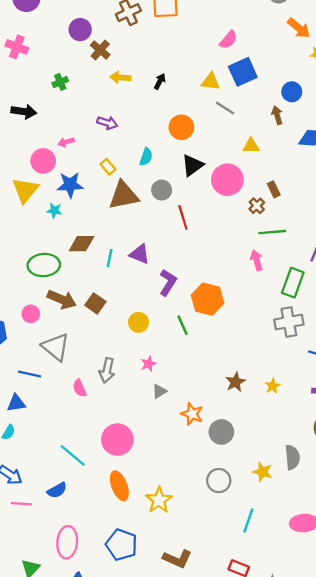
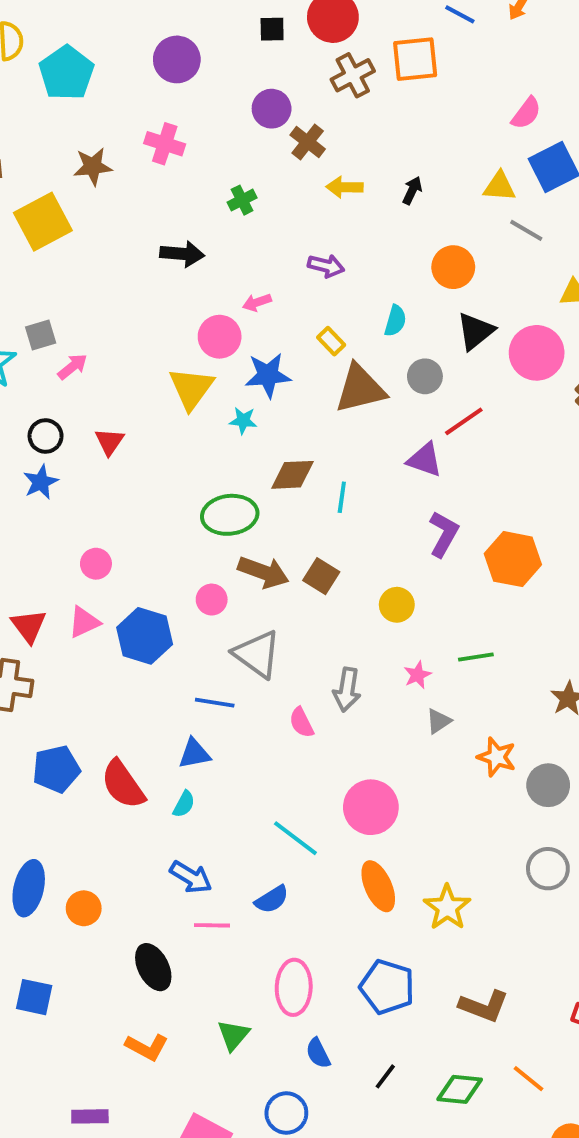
red line: (183, 217) -> (464, 421), turned 75
purple triangle: (140, 254) -> (425, 460), moved
green line: (182, 325) -> (476, 657), moved, turned -72

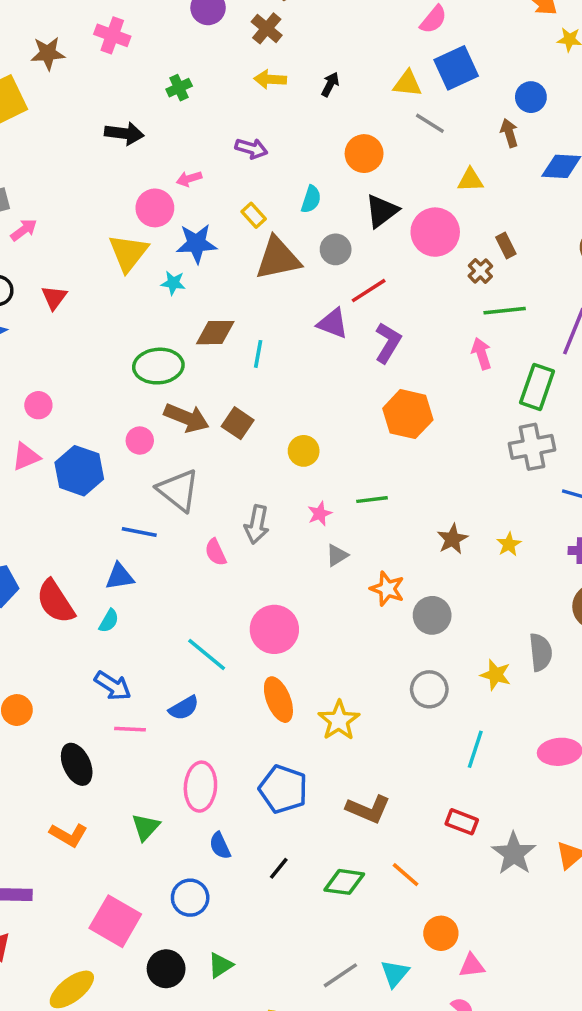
brown cross: (308, 142) -> (267, 28), moved
purple L-shape: (444, 534) -> (388, 343), moved

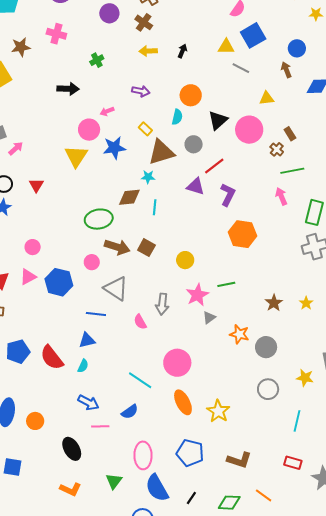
orange circle: (364, 154) -> (191, 95), moved
cyan star: (173, 283) -> (148, 177), moved
pink star: (320, 514) -> (197, 295), size x1.6
blue semicircle: (220, 846) -> (157, 488), size x1.8

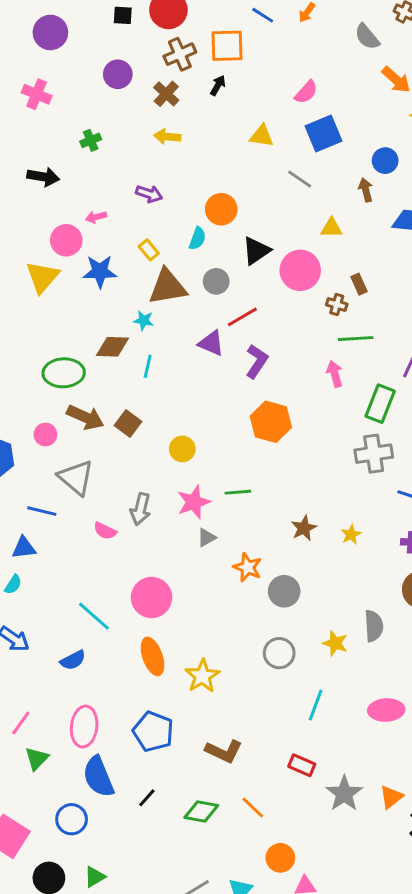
yellow triangle: (226, 47) -> (262, 136), moved
black arrow: (182, 51) -> (218, 85), moved
brown cross: (277, 149) -> (337, 305), turned -32
pink semicircle: (140, 322) -> (105, 531), turned -42
pink line: (100, 426) -> (21, 723), moved, turned -60

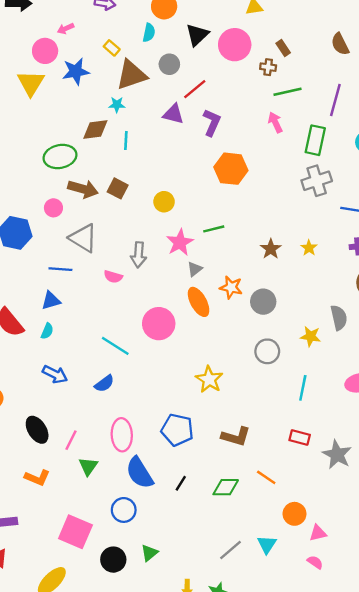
orange ellipse: (152, 656) -> (199, 302), moved

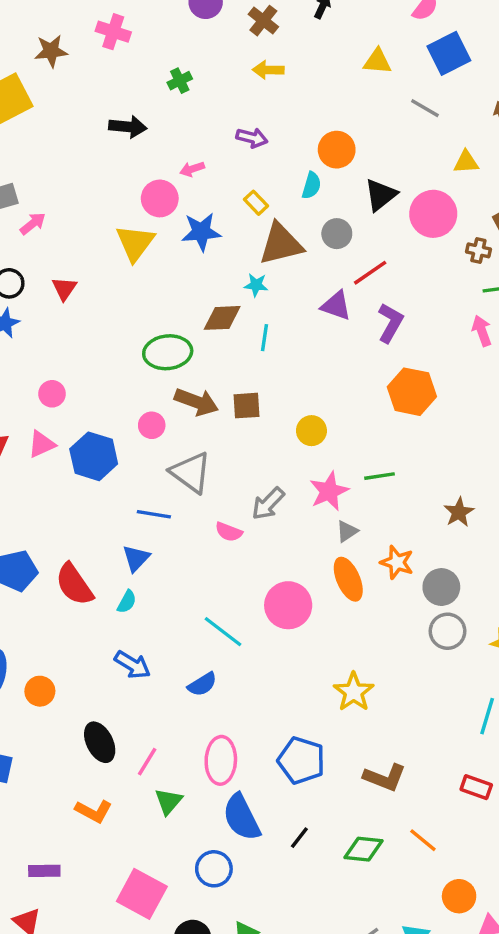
brown square: (118, 188) -> (246, 406), turned -36
gray arrow: (139, 255) -> (268, 504), turned 35
blue triangle: (51, 301) -> (136, 558), turned -36
gray circle: (267, 351) -> (448, 631), moved

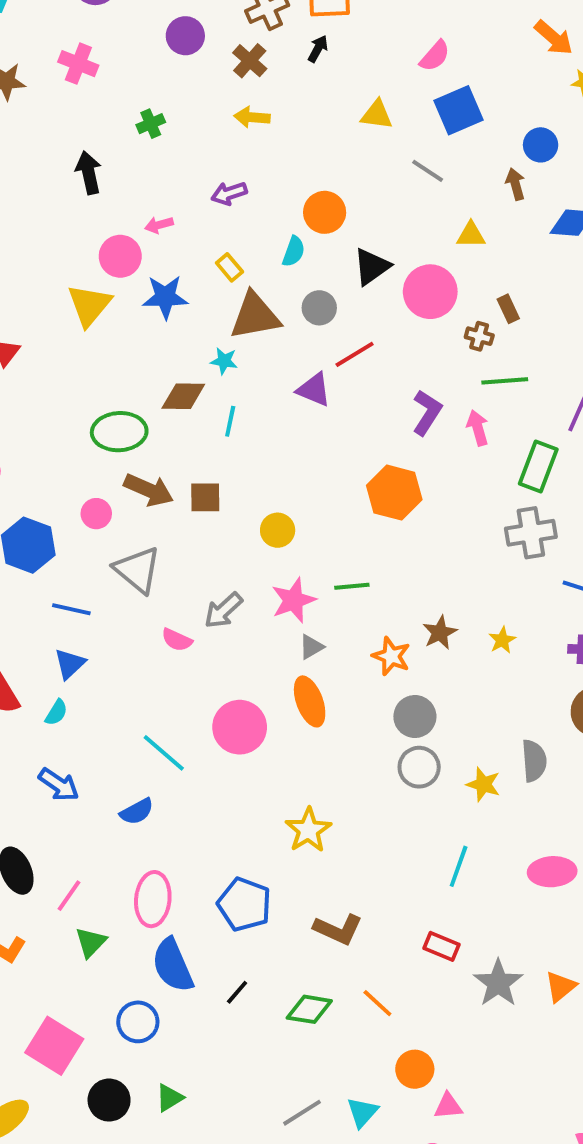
black arrow: (128, 127) -> (89, 173), turned -111
purple arrow: (252, 138) -> (229, 193), turned 144
purple L-shape: (390, 323) -> (427, 412), moved
blue line: (154, 514) -> (71, 609), moved
orange star: (397, 562) -> (391, 656), moved

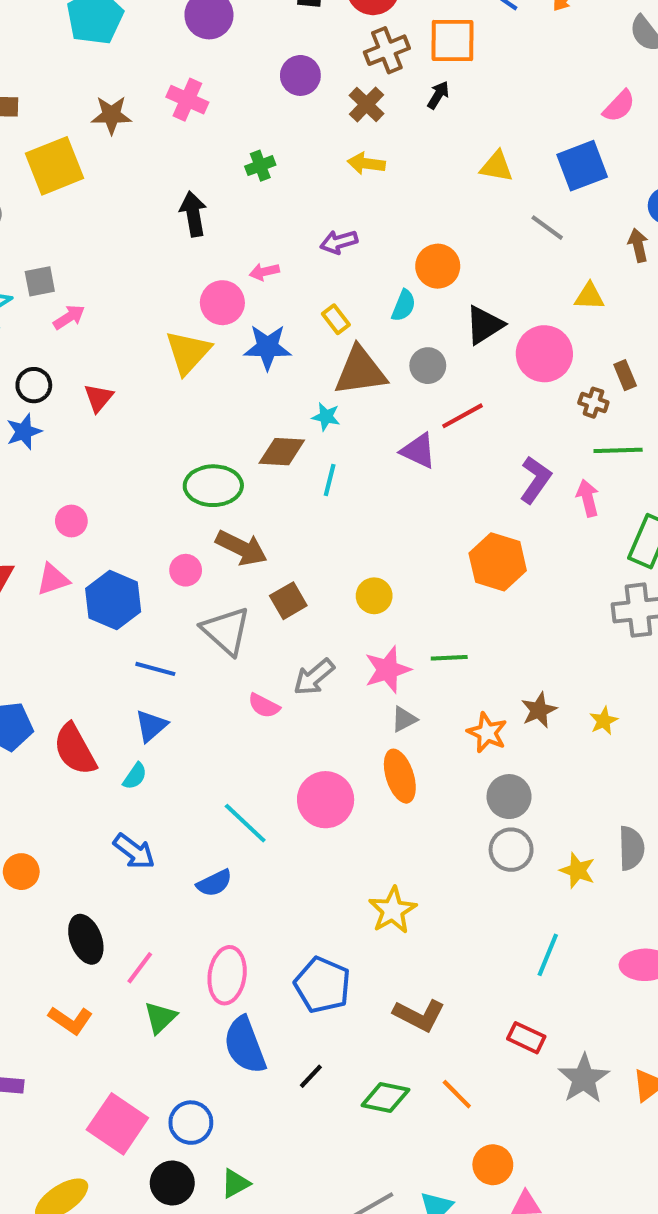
pink semicircle: (435, 56) -> (619, 106), moved
brown square: (205, 497) -> (288, 601), moved, turned -32
blue circle: (138, 1022) -> (191, 1123), moved

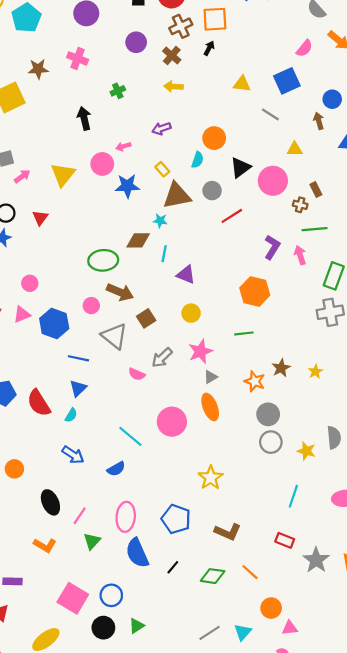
yellow triangle: (188, 352) -> (63, 174), moved
purple triangle: (418, 451) -> (186, 275), moved
green line: (449, 658) -> (244, 333), moved

